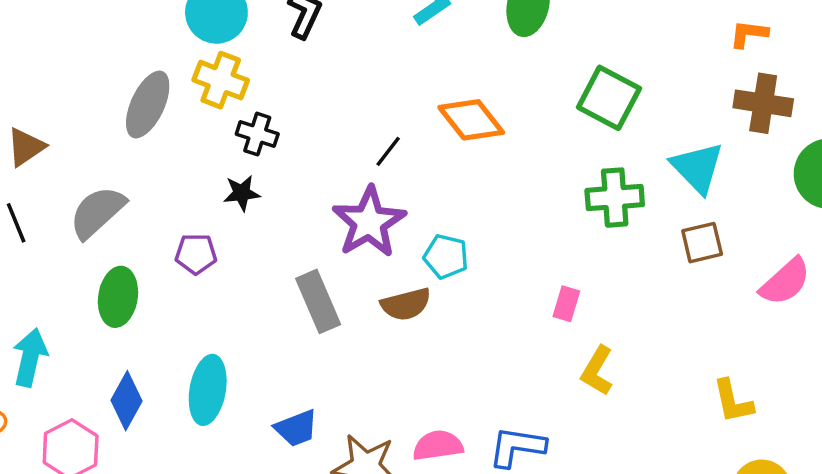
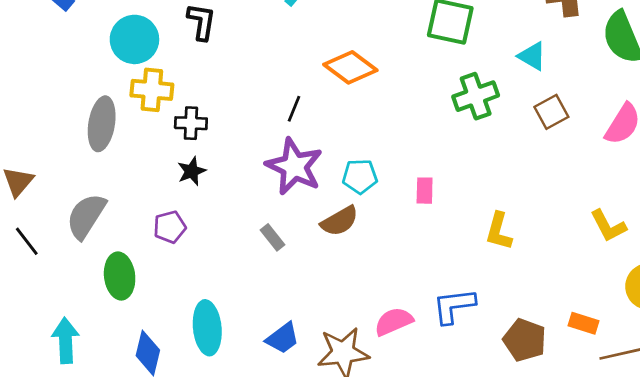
cyan triangle: (697, 168) -> (532, 56), size x0.7
gray rectangle: (318, 301) -> (272, 237), size x0.6
pink rectangle: (566, 304) -> (425, 191), moved

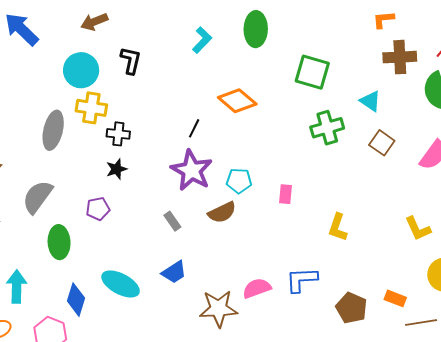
brown square: (551, 112) -> (382, 143), turned -30
cyan ellipse: (207, 328) -> (121, 284), turned -60
blue trapezoid: (283, 338) -> (174, 272), moved

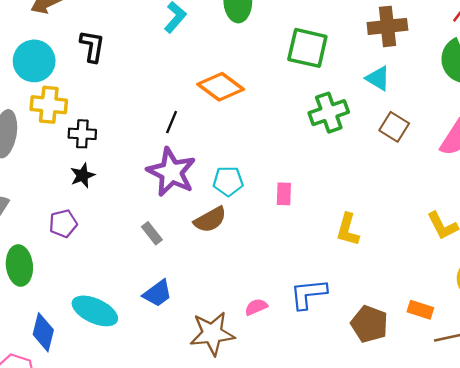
brown cross: (400, 57) -> (387, 26), moved
pink semicircle: (257, 288) -> (256, 307), size x0.7

